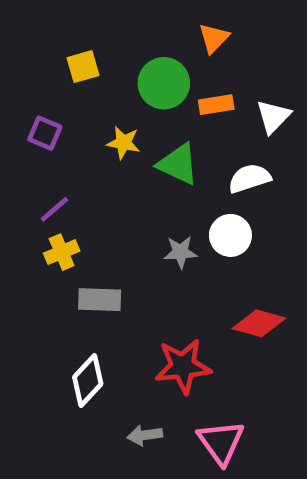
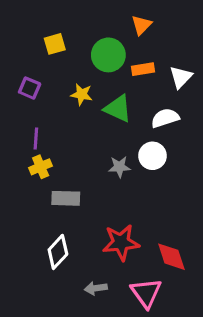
purple line: (54, 209) -> (36, 138), turned -45
red diamond: (259, 323) -> (171, 257), moved, turned 56

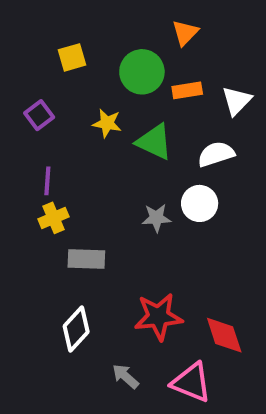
purple square: (30, 88) -> (39, 115), turned 30
gray arrow: (96, 288) -> (125, 376), turned 50
pink triangle: (146, 293) -> (191, 382), turned -32

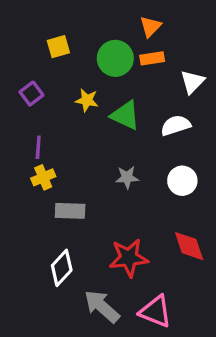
orange rectangle: (187, 90) -> (152, 58), moved
white circle: (200, 203) -> (182, 181), moved
red diamond: (224, 335) -> (189, 246), moved
gray arrow: (125, 376) -> (102, 306), size x1.6

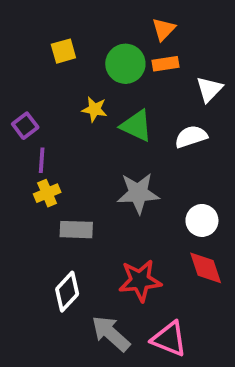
purple square: (31, 94) -> (25, 126), moved
gray star: (127, 177) -> (138, 193), size x1.6
white circle: (182, 181) -> (202, 220), moved

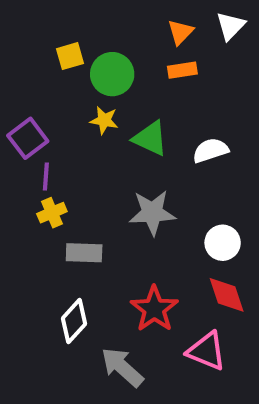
green circle: (125, 64) -> (112, 74), moved
white triangle: (209, 89) -> (231, 26), moved
purple square: (25, 126) -> (28, 138), size x1.4
red star: (140, 281) -> (154, 309), turned -30
pink triangle: (169, 339) -> (206, 351), moved

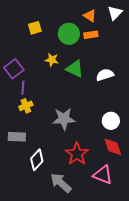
orange triangle: (180, 32) -> (90, 16), turned -40
green circle: (112, 74) -> (69, 34), moved
gray star: (152, 213) -> (64, 119), moved
gray rectangle: (84, 253) -> (17, 137), moved

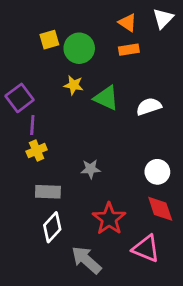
green circle: (69, 34) -> (79, 48), moved
gray star: (64, 119) -> (91, 169), size x0.6
gray rectangle: (17, 137) -> (48, 192), moved

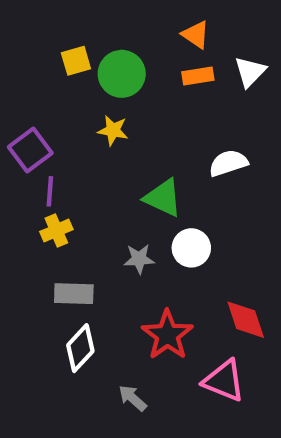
white triangle: (163, 18) -> (250, 72), moved
green triangle: (106, 98) -> (163, 198), moved
white circle: (157, 172) -> (191, 248), moved
gray arrow: (86, 260) -> (133, 398), size x0.6

